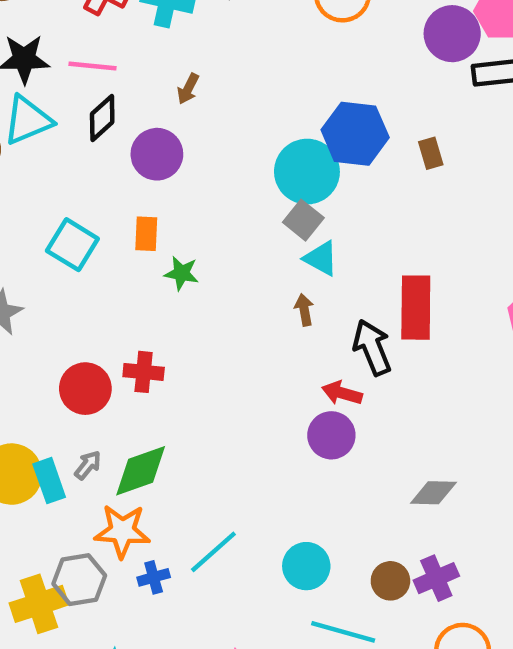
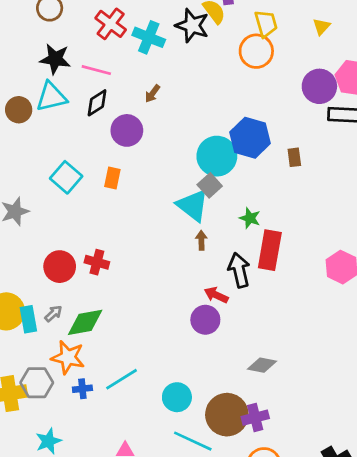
cyan triangle: (321, 258) -> (193, 205), moved, size x1.5
green star: (182, 273) -> (250, 218), moved
brown circle: (390, 581) -> (227, 415), size x1.8

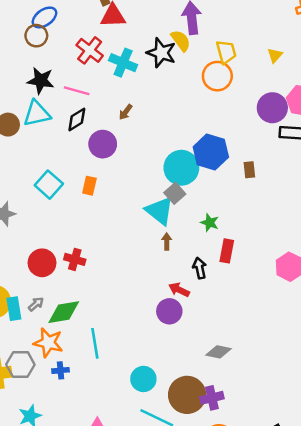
red rectangle: (270, 250) -> (227, 251), size x0.7
black arrow: (239, 270) -> (200, 268), size x0.7
cyan line: (122, 379) -> (95, 343), moved, turned -68

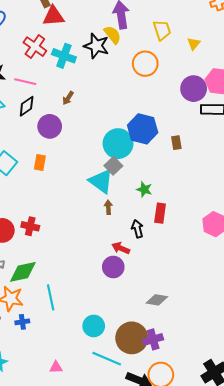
yellow trapezoid: (226, 52) -> (162, 30), moved

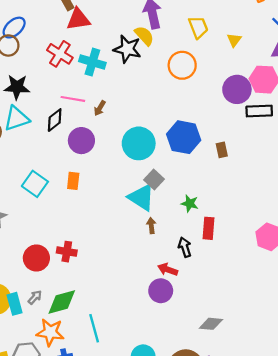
pink line: (25, 82) -> (73, 99), moved
cyan circle: (118, 144) -> (139, 143), moved

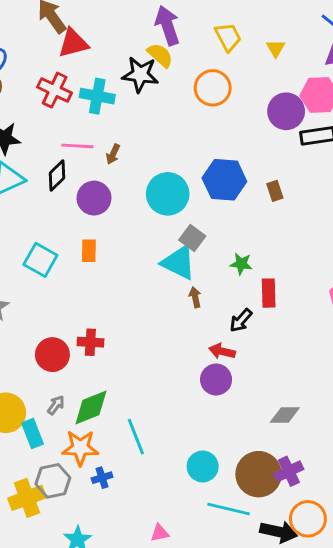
black arrow: (185, 247) -> (241, 320), turned -114
cyan rectangle: (15, 304) -> (32, 433), moved

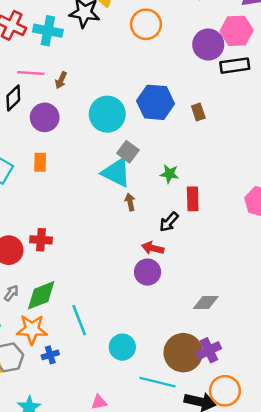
cyan circle: (203, 466) -> (122, 347), moved

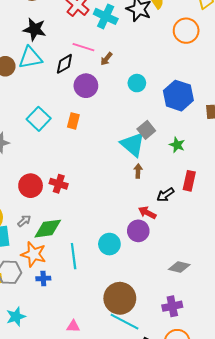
cyan circle: (107, 114) -> (137, 83), moved, size x0.6
green star: (169, 174) -> (177, 145), moved
cyan circle: (122, 347) -> (109, 244), moved
brown circle: (183, 353) -> (120, 298), moved

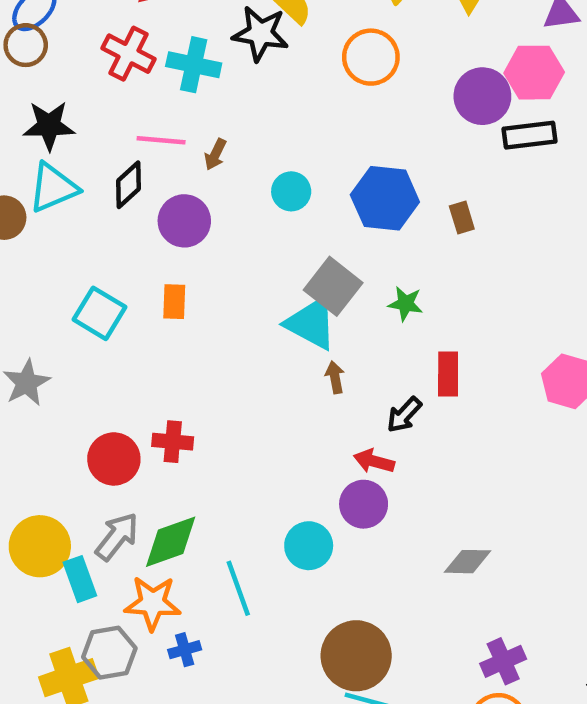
gray square: (146, 130) -> (333, 286), size x1.4
gray arrow: (24, 221) -> (117, 537), size x1.6
purple cross: (172, 306) -> (503, 661), moved

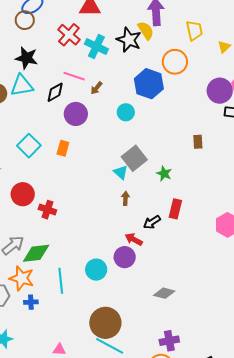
blue hexagon: (385, 198) -> (149, 84), moved
cyan triangle: (311, 323) -> (121, 172), size x0.6
red circle: (114, 459) -> (23, 194), moved

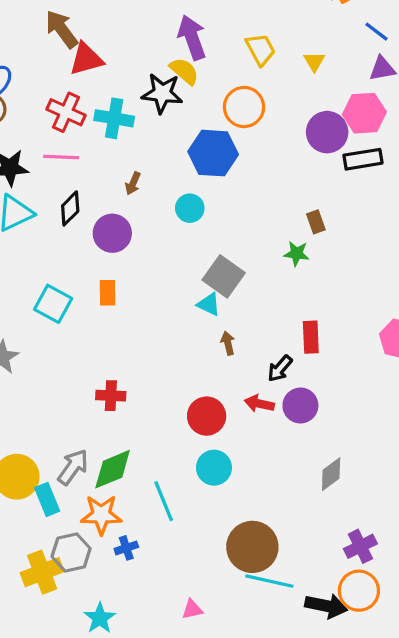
pink line: (74, 76) -> (61, 157), moved
green star: (164, 174) -> (296, 254), moved
red circle: (23, 194) -> (207, 416), moved
purple circle: (125, 257) -> (300, 406), moved
gray diamond: (164, 293) -> (331, 474), turned -35

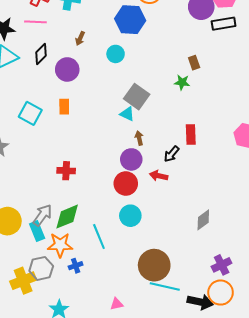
purple circle: (300, 406) -> (131, 159), moved
cyan rectangle: (47, 499) -> (37, 231), moved

